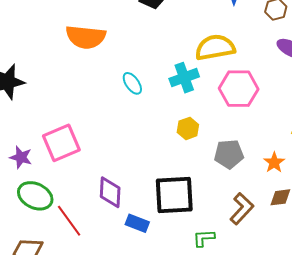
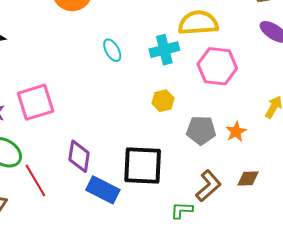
orange star: (274, 162) -> (236, 132), moved
blue rectangle: (137, 223) -> (103, 190), size x1.4
green L-shape: (204, 238) -> (182, 210), moved

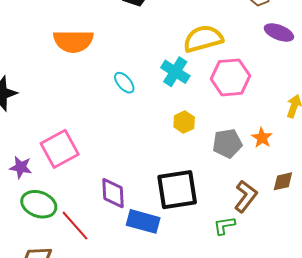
cyan cross: (164, 50) -> (175, 72), turned -32

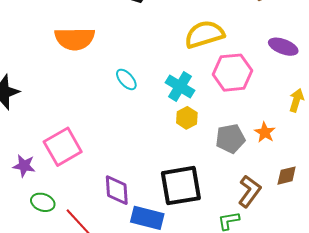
purple ellipse: (279, 32) -> (283, 47), moved
cyan cross: (175, 72) -> (180, 87), moved
green ellipse: (39, 204) -> (43, 202), size x0.7

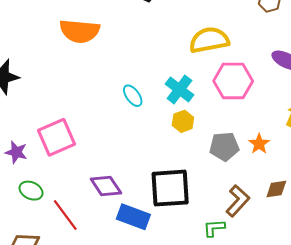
cyan ellipse: (126, 79) -> (133, 96), moved
purple diamond: (117, 190) -> (106, 186), turned -36

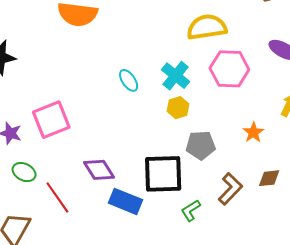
gray pentagon: (224, 146) -> (201, 145), moved
green L-shape: (214, 228) -> (191, 210), moved, turned -30

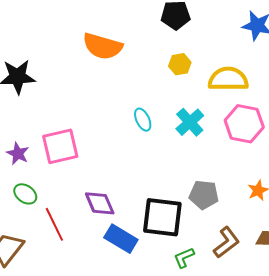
yellow hexagon: (178, 108) -> (180, 64), moved

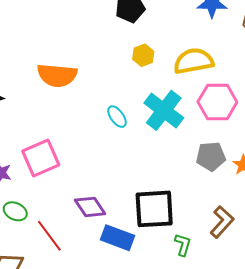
orange semicircle: (103, 46) -> (57, 75), moved
cyan cross: (190, 122) -> (164, 110), size x1.4
gray pentagon: (204, 195) -> (211, 156), moved
green L-shape: (184, 258) -> (183, 245), turned 140

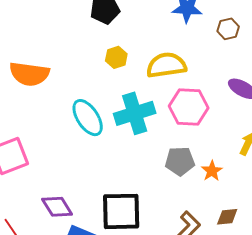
cyan cross: (164, 110) -> (135, 113), turned 33
cyan ellipse: (117, 117) -> (88, 118), size x1.6

